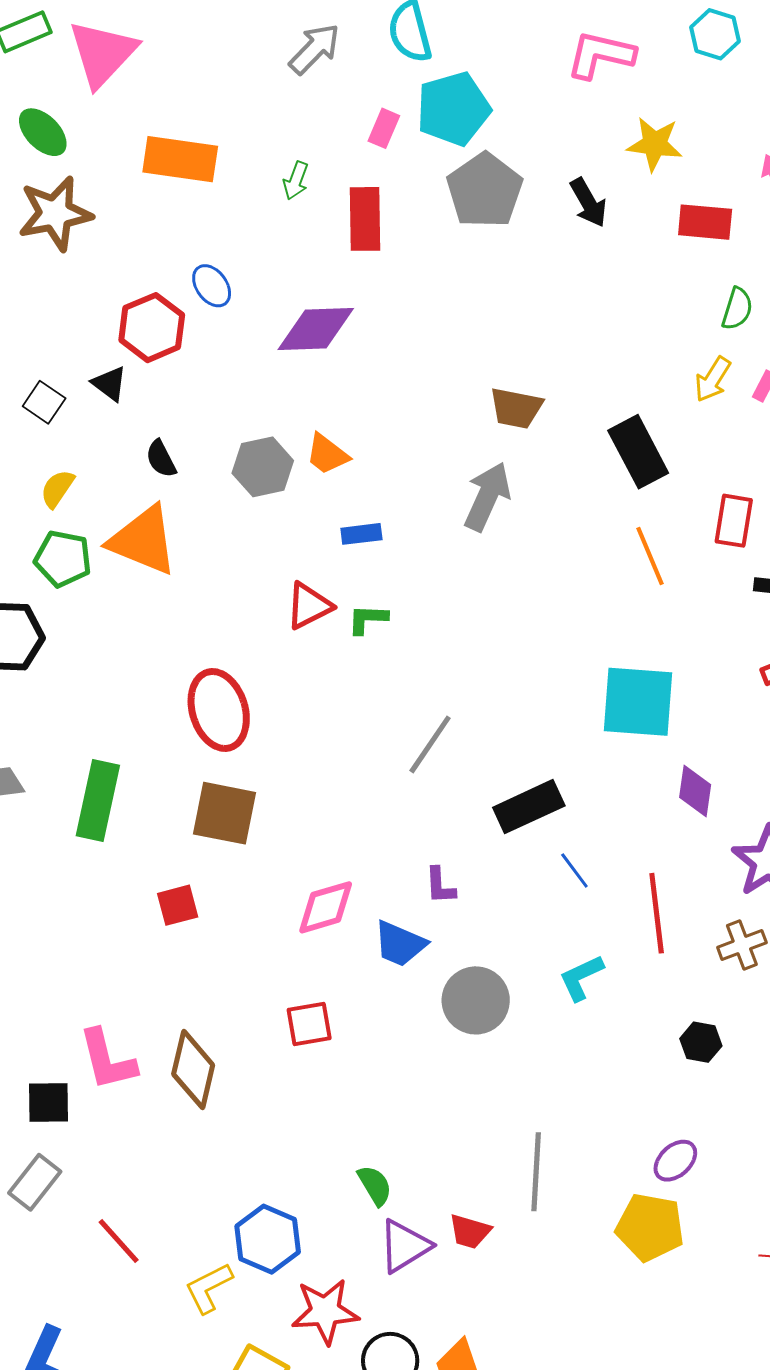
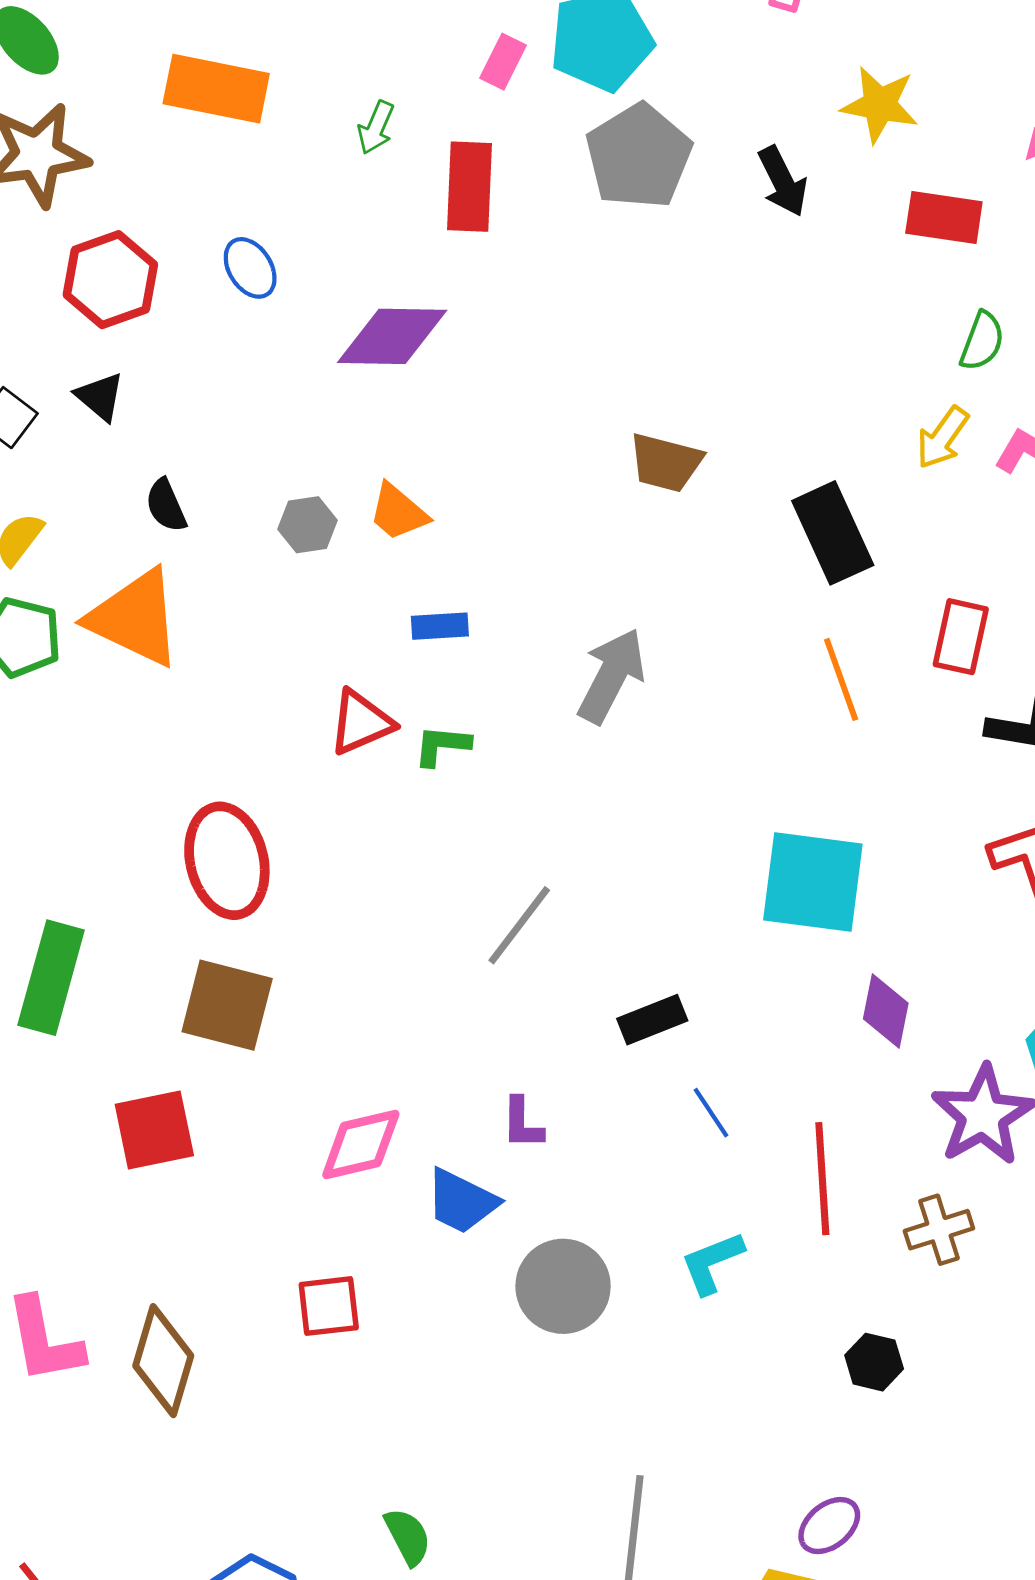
red hexagon: (152, 328) -> (110, 280), moved
gray hexagon: (263, 467) -> (307, 525), size x0.7
gray arrow: (487, 497) -> (611, 676), moved
black rectangle: (529, 807) -> (652, 1020), size x0.7
red square: (178, 905) -> (154, 1130), size x1.4

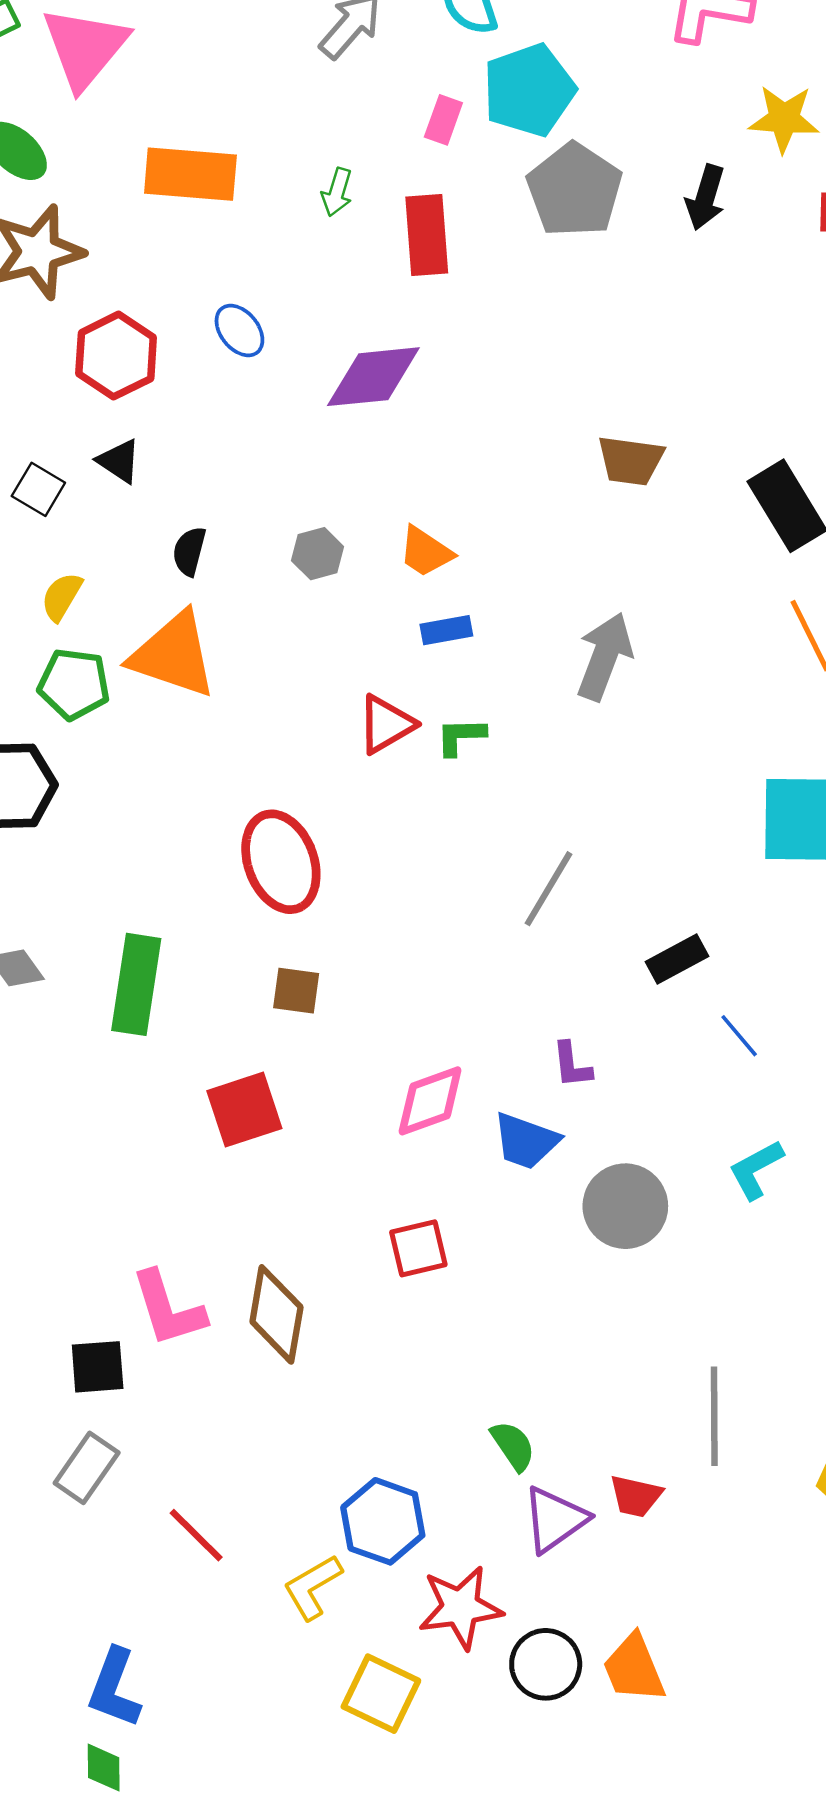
black arrow: (783, 181) -> (705, 197), turned 50
black semicircle: (166, 505) -> (189, 551), turned 45
orange trapezoid: (398, 512) -> (426, 552), moved
brown square: (227, 1005) -> (296, 991), size x0.6

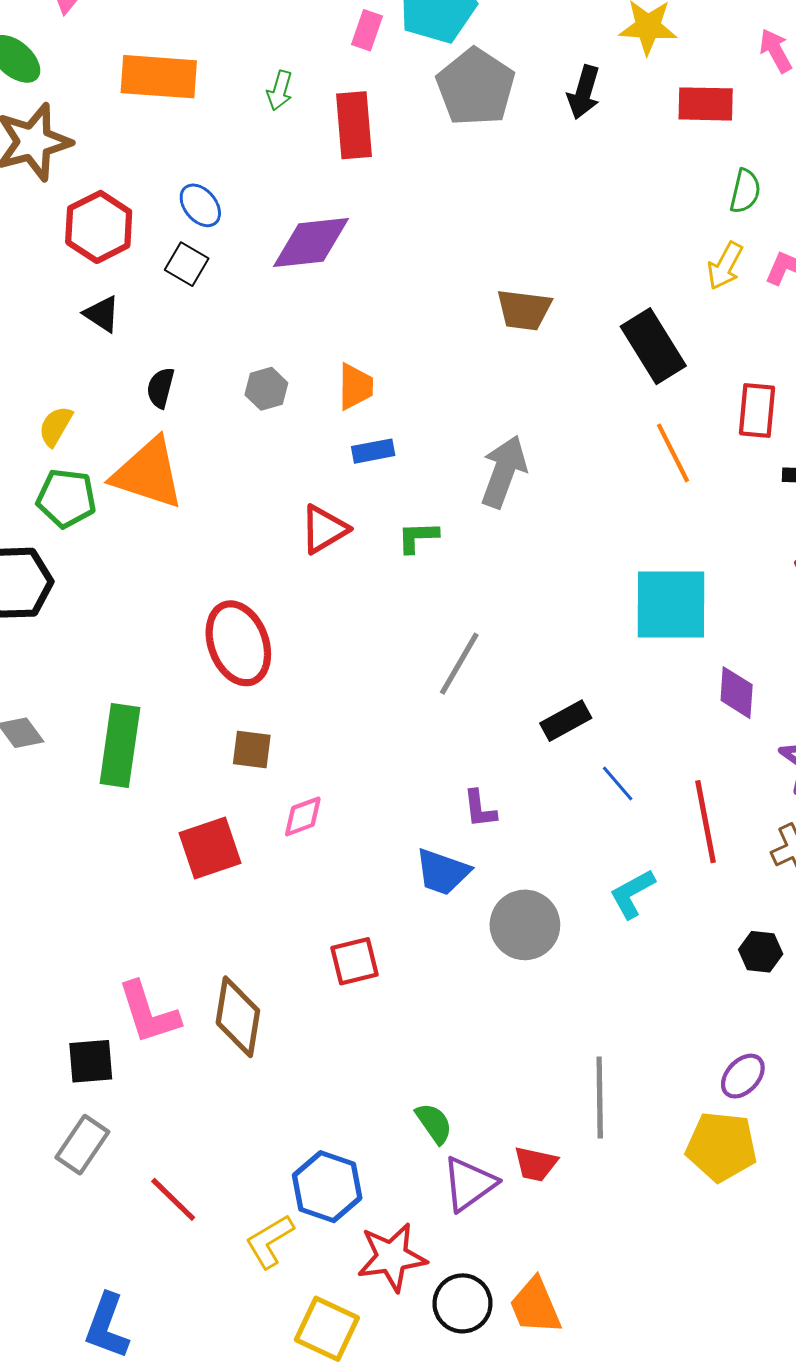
black square: (38, 489) -> (187, 264), moved
orange trapezoid: (426, 552) -> (355, 387), turned -123
green L-shape: (461, 736) -> (418, 537), moved
pink diamond: (430, 1101) -> (303, 816), moved, size x0.7

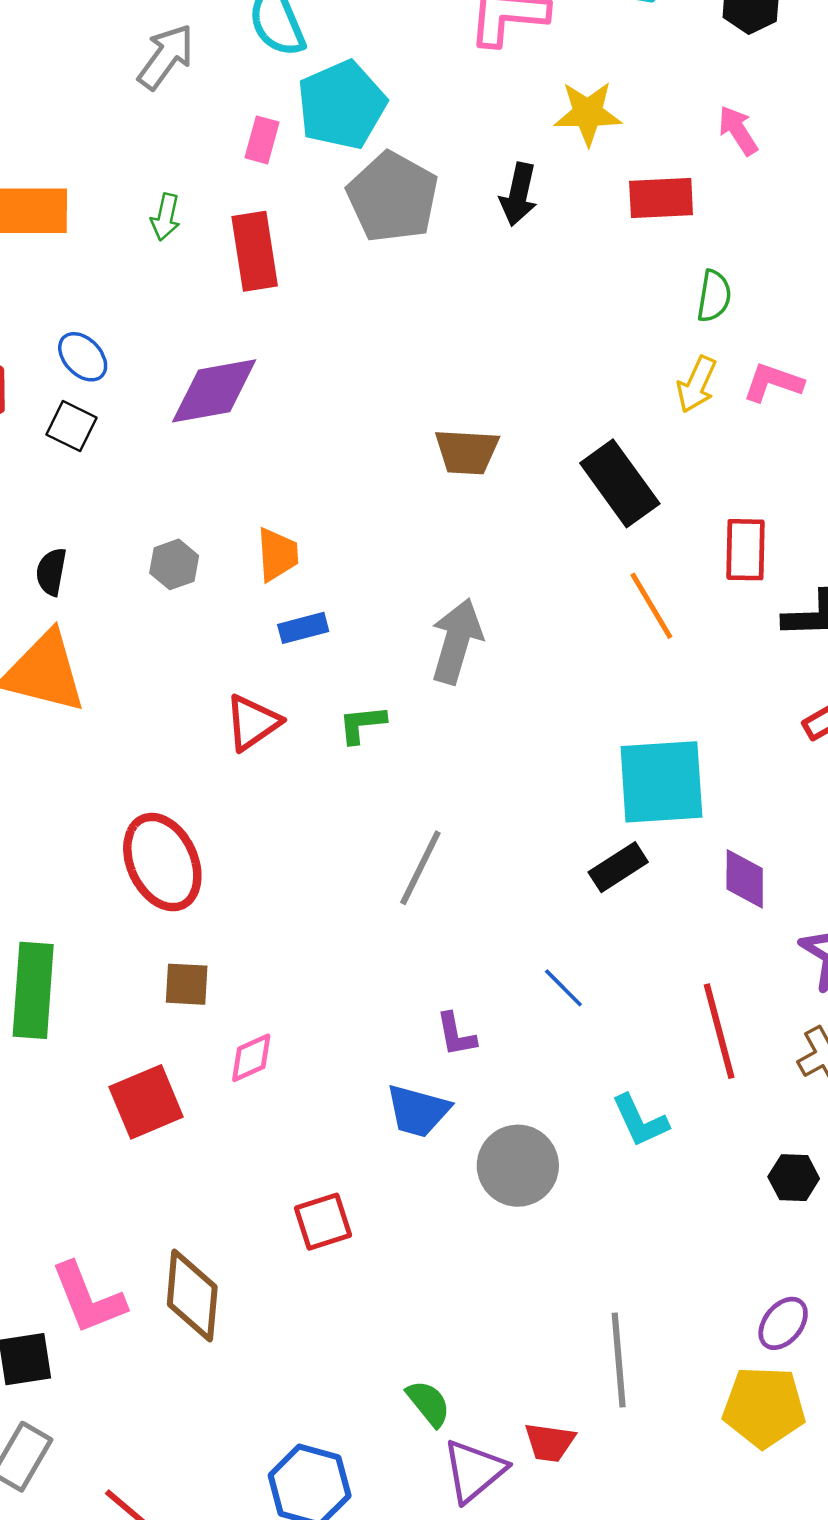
black rectangle: (566, 721) -> (618, 867), moved
blue line: (618, 783) -> (563, 988), moved
cyan L-shape: (632, 894) -> (640, 1121), turned -82

